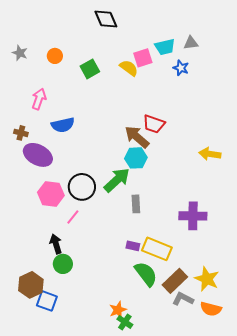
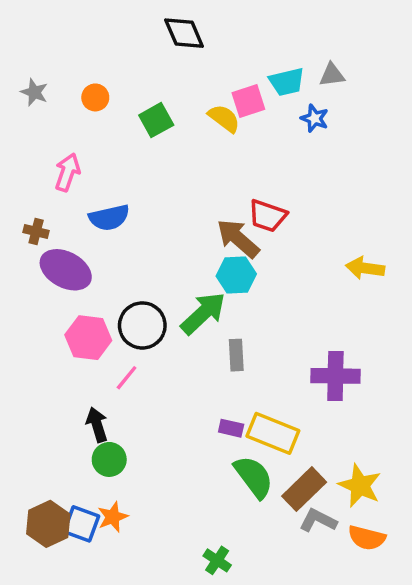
brown hexagon: (31, 285) -> (48, 524), moved
orange star: (118, 310) -> (113, 517), moved

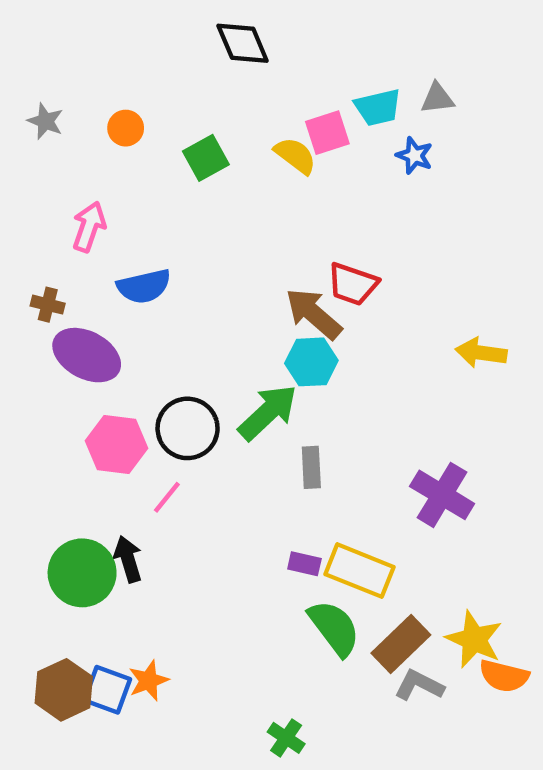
purple cross: (335, 376) -> (442, 495), turned 30
green circle: (109, 459) -> (82, 573), moved, size x1.5
orange semicircle: (367, 538) -> (504, 676), moved

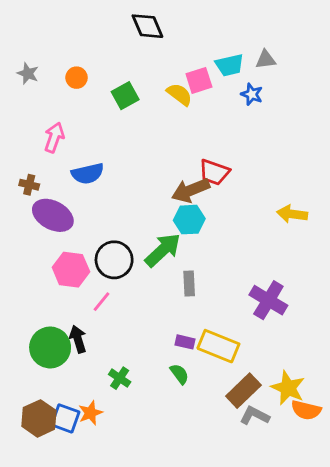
brown arrow: (314, 314) -> (191, 190), turned -63
green semicircle: (334, 628) -> (179, 374), moved, size x0.6
green cross: (286, 738) -> (120, 378), moved

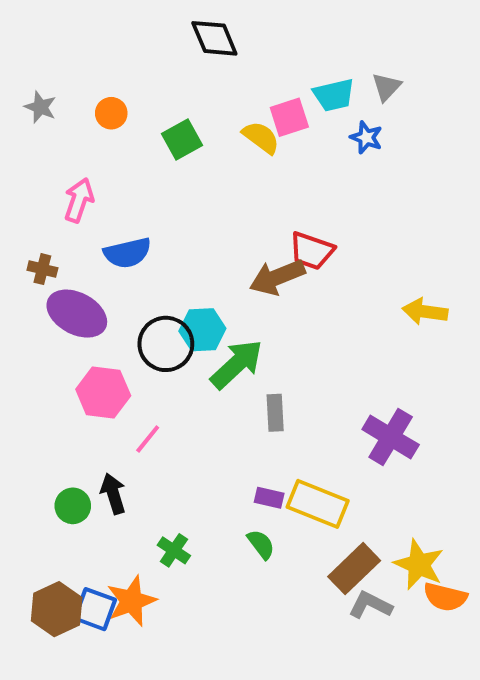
gray triangle: (266, 60) -> (387, 87), turned -40
cyan hexagon: (189, 220) -> (202, 330), moved
black circle: (114, 260) -> (166, 344), moved
green circle: (50, 347) -> (73, 506), size x0.6
orange star: (90, 413) -> (131, 601), size x1.4

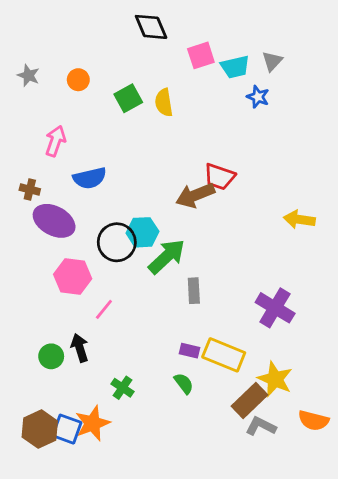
pink square: (289, 117) -> (201, 55), moved
yellow semicircle: (261, 137) -> (164, 103), moved, turned -136
yellow star: (419, 565) -> (275, 379), moved

